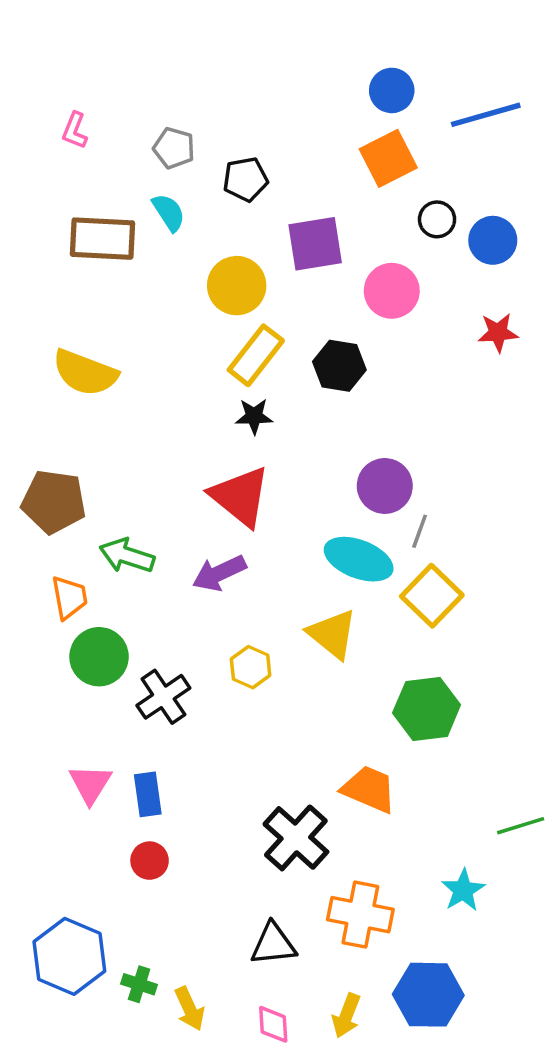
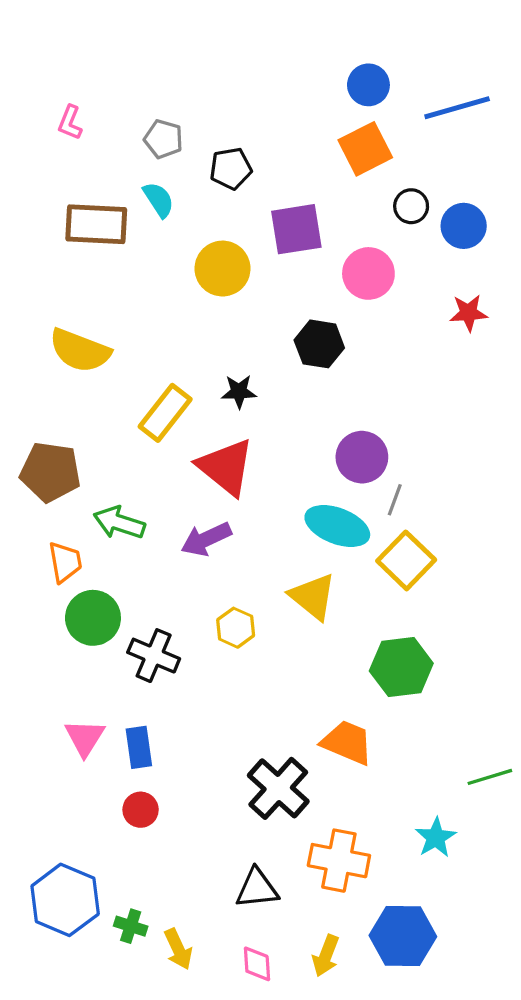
yellow rectangle: (256, 355) -> (165, 413), moved
black cross: (163, 697) -> (154, 656), turned -33

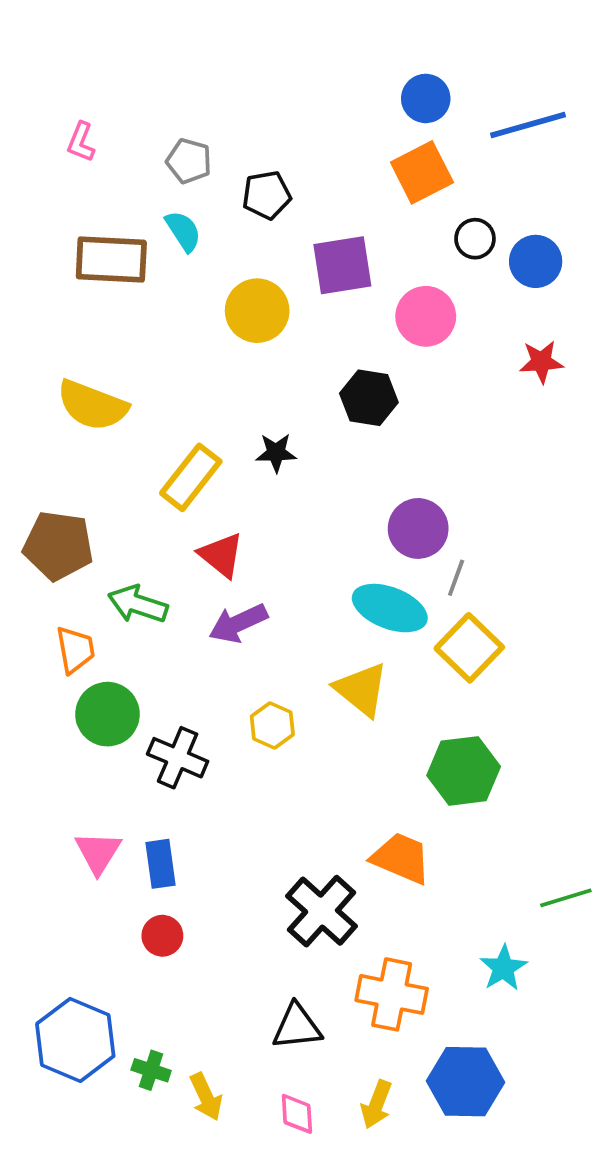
red triangle: (226, 467) -> (221, 555), moved, size x0.7

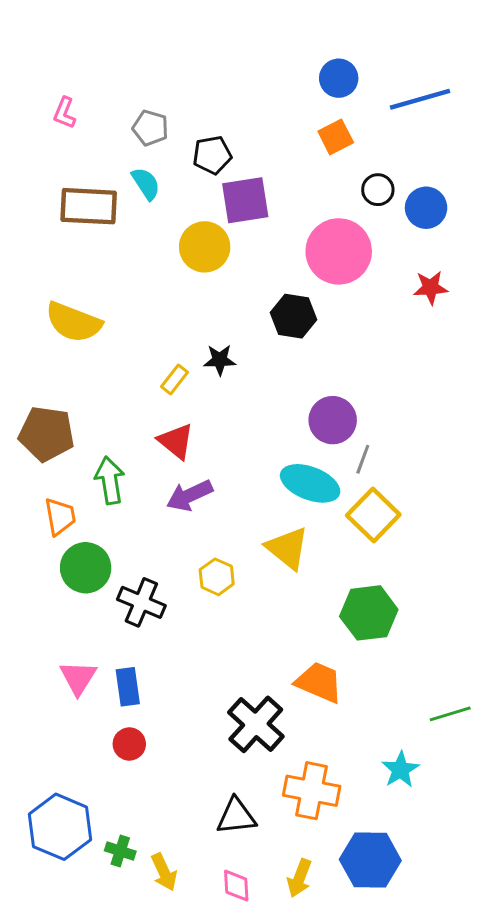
orange square: (422, 172) -> (336, 137), size x0.7
purple square: (342, 265) -> (245, 200), moved
pink circle: (426, 316) -> (339, 251), size x1.4
yellow rectangle: (191, 477) -> (174, 379), moved, size x0.6
green arrow: (138, 604) -> (110, 480), turned 63

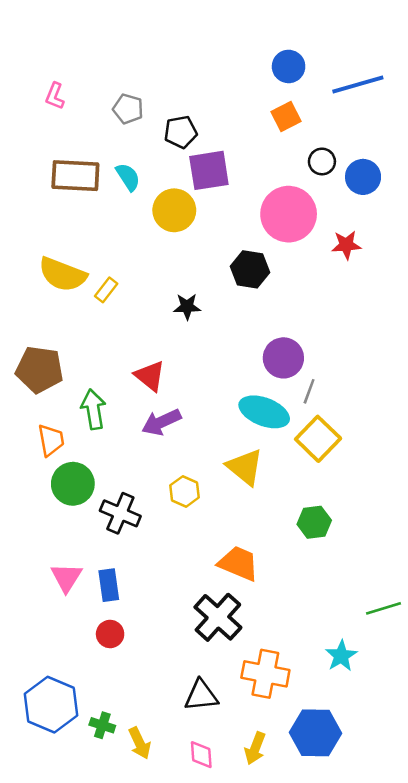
cyan semicircle: (146, 184) -> (128, 177), moved
red star: (431, 288) -> (346, 245), moved
yellow rectangle: (174, 379) -> (106, 290), moved
green hexagon: (369, 613) -> (314, 522), size x0.7
orange trapezoid: (319, 682) -> (238, 563), moved

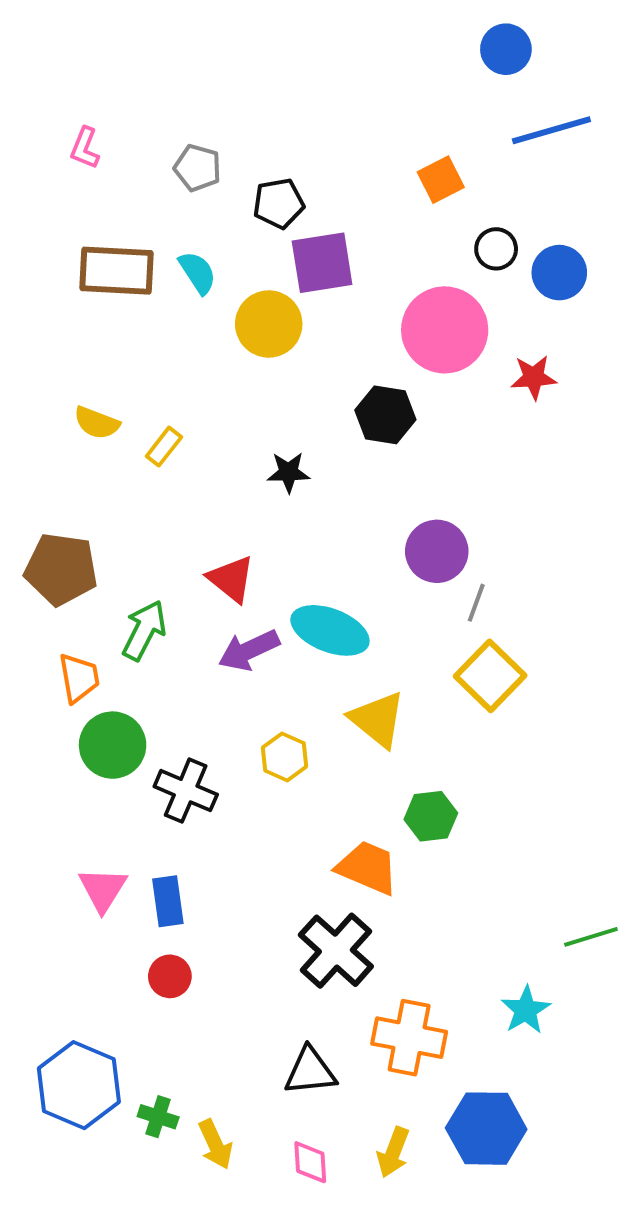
blue circle: (289, 66) -> (506, 49), moved
yellow semicircle: (63, 274) -> (97, 423), size x0.6
green arrow: (93, 409) -> (144, 630), turned 36
cyan ellipse: (264, 412) -> (330, 630), moved
green hexagon: (314, 522) -> (431, 816), moved

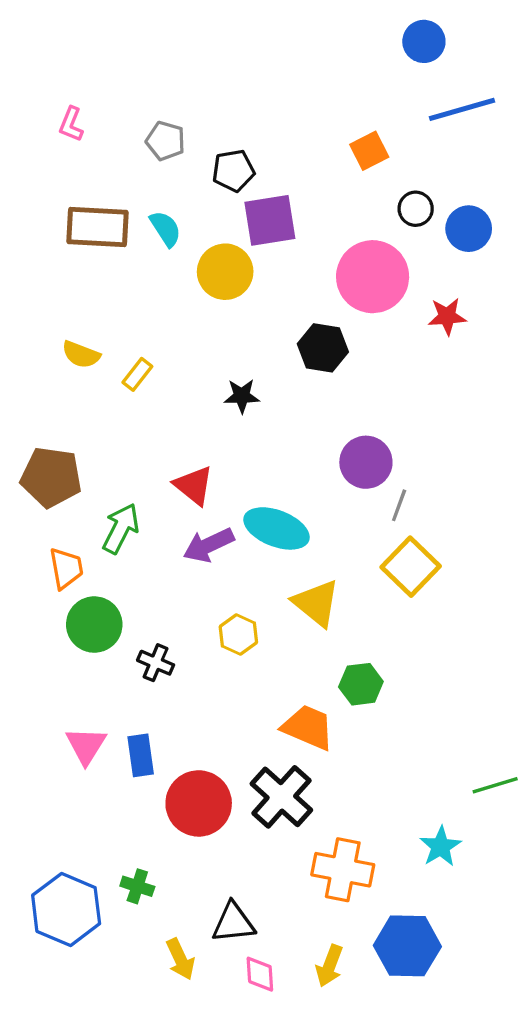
black cross: (186, 791) -> (156, 663), size x0.7
red circle: (170, 976) -> (199, 803), moved, size x1.8
black triangle: (310, 1071) -> (233, 923), moved
green cross: (158, 1117) -> (137, 886), moved

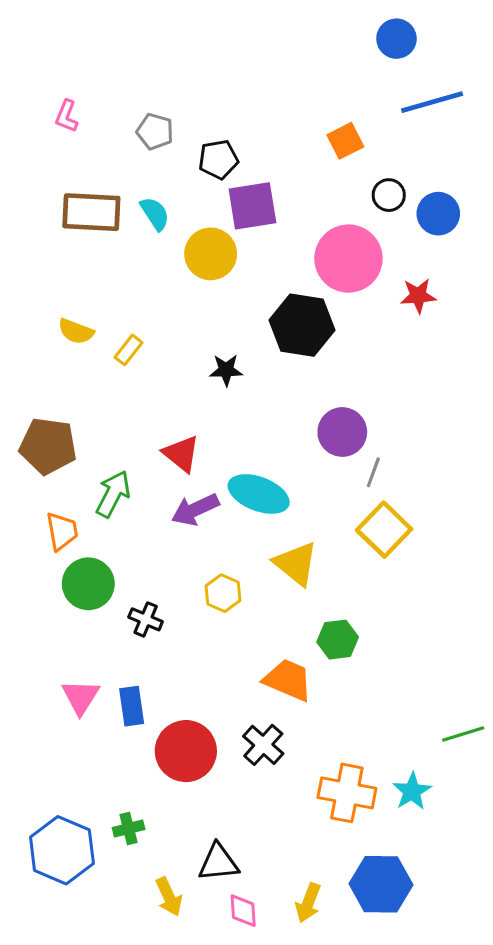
black hexagon: (323, 348) -> (302, 325), size x1.4
black cross: (281, 797) -> (263, 745), size x0.7
orange cross: (343, 870) -> (347, 793), moved
green cross: (137, 886) -> (129, 829), turned -32

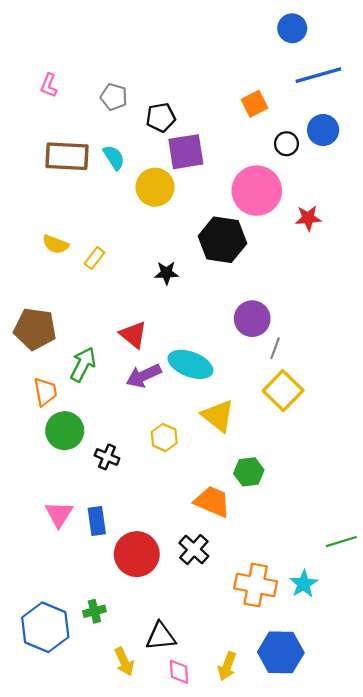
blue circle: (438, 214) -> (323, 130), moved

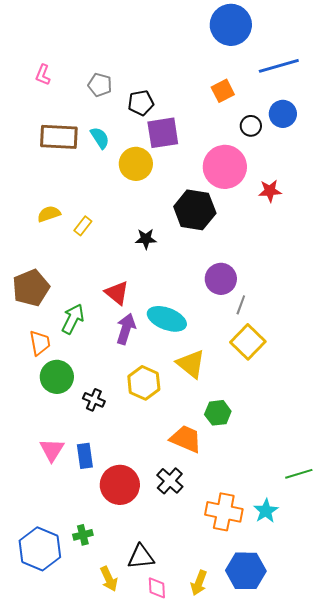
blue circle: (292, 28) -> (231, 25), moved, size x1.6
yellow semicircle: (56, 244) -> (49, 214), turned 140
brown pentagon: (35, 329) -> (31, 288), turned -30
purple arrow: (144, 376) -> (126, 329), turned 132
yellow hexagon: (164, 438) -> (144, 383), size x1.4

